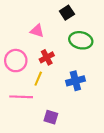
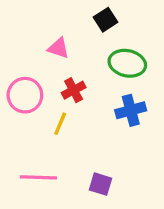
blue cross: (75, 81) -> (131, 110), moved
pink line: (21, 97) -> (38, 177), moved
purple square: (51, 117) -> (100, 184), moved

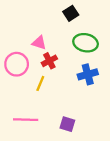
pink triangle: (59, 48) -> (39, 43), moved

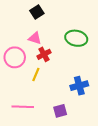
black square: (71, 13) -> (37, 12), moved
blue cross: (88, 74) -> (79, 86), moved
purple square: (67, 124) -> (60, 111), turned -32

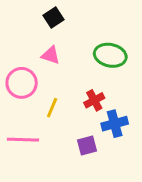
red cross: (44, 54) -> (94, 100), moved
pink line: (23, 107) -> (23, 140), moved
purple square: (60, 111) -> (87, 145), moved

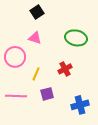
blue cross: (115, 124) -> (80, 105), moved
purple square: (87, 145) -> (47, 94), moved

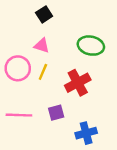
red cross: (65, 69) -> (78, 83), size x1.5
yellow line: (36, 74) -> (43, 72), moved
blue cross: (80, 105) -> (86, 133), moved

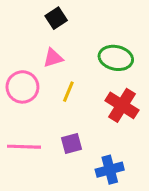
pink triangle: (42, 46) -> (53, 58), turned -35
yellow line: (43, 72) -> (68, 92), moved
red cross: (78, 83) -> (122, 105), moved, turned -30

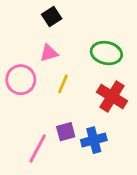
pink line: (24, 147) -> (38, 148), moved, turned -64
blue cross: (110, 170) -> (94, 140), moved

